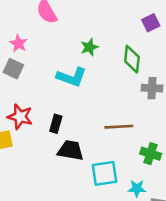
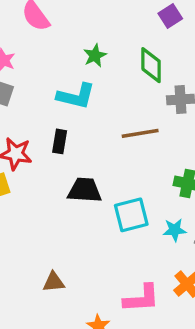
black rectangle: (56, 124) -> (60, 141), moved
brown line: (119, 127) -> (140, 133), moved

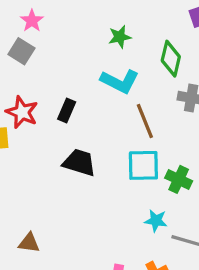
cyan L-shape: (76, 96) -> (120, 81), moved
brown line: (140, 133) -> (145, 121), turned 64
cyan square: (131, 215) -> (143, 165), moved

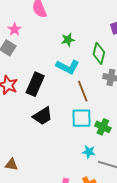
black rectangle: (67, 110) -> (35, 84), size x1.6
black trapezoid: (79, 162) -> (43, 116), turned 130

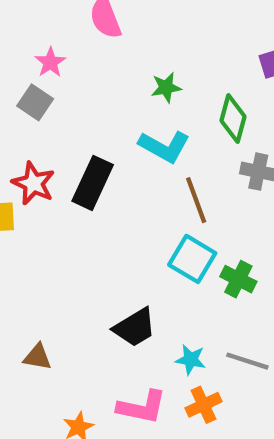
black trapezoid: (43, 116) -> (135, 328), moved
cyan square: (81, 118) -> (192, 259), turned 30
cyan star: (89, 152) -> (191, 360), moved

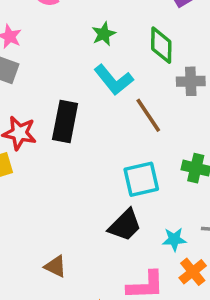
cyan L-shape: (164, 146) -> (114, 80), turned 36
cyan square: (192, 259) -> (141, 179), moved, turned -30
brown triangle: (37, 357) -> (55, 266), turned 30

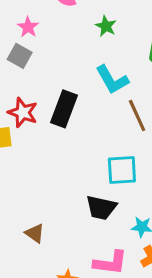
green star: (104, 34) -> (106, 26), moved, turned -30
black trapezoid: (125, 225) -> (101, 208), turned 48

